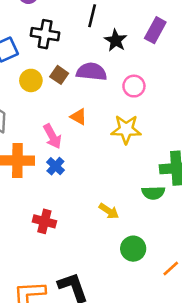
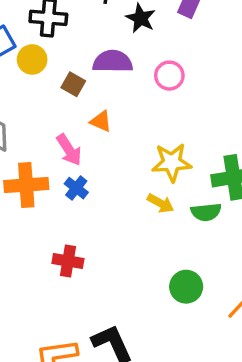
brown square: (59, 75) -> (73, 84), moved
yellow circle: (31, 80) -> (32, 59), moved
yellow star: (126, 129) -> (172, 162), moved
yellow arrow: (109, 211) -> (160, 203), moved

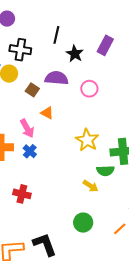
yellow star: (172, 162) -> (87, 140), turned 30
yellow arrow: (160, 203) -> (90, 186), moved
green circle: (186, 287) -> (83, 223), moved

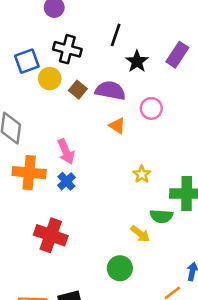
brown square: (32, 90) -> (78, 90), moved
orange triangle: (47, 113) -> (117, 126), moved
yellow star: (87, 140) -> (142, 174), size x0.6
red cross: (22, 194) -> (51, 235), size x1.4
green circle: (83, 223) -> (120, 268), moved

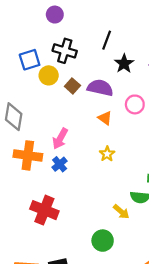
pink arrow: (66, 152) -> (60, 139), turned 50
yellow star: (142, 174) -> (107, 154), moved

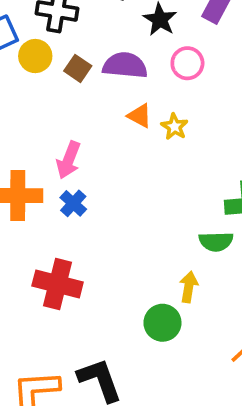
pink circle: (135, 104) -> (187, 63), moved
yellow star: (107, 154) -> (174, 127), moved
yellow arrow: (121, 212) -> (189, 287), moved, turned -114

